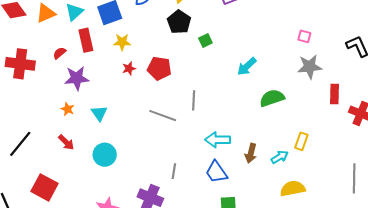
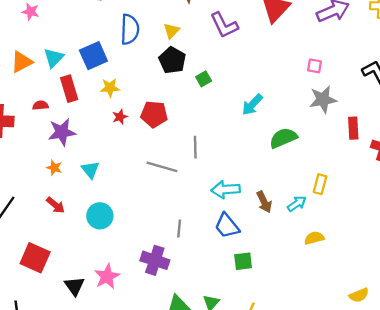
red semicircle: (59, 53) -> (40, 105), turned 40
brown arrow: (251, 153) -> (264, 202), turned -36
yellow semicircle: (293, 189) -> (314, 238), size x0.7

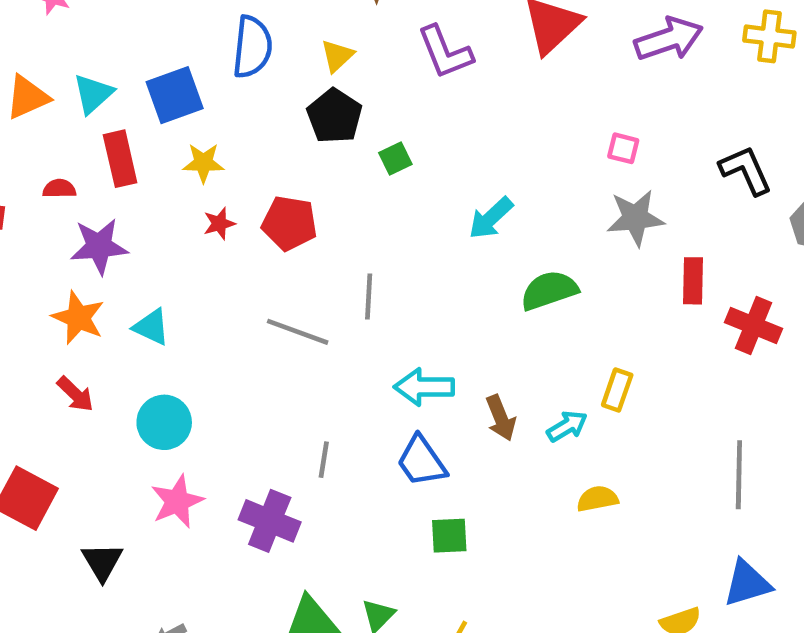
orange star: (54, 168) -> (78, 318), size x1.6
cyan triangle: (90, 170) -> (151, 327), turned -30
pink star: (107, 276) -> (177, 501), moved

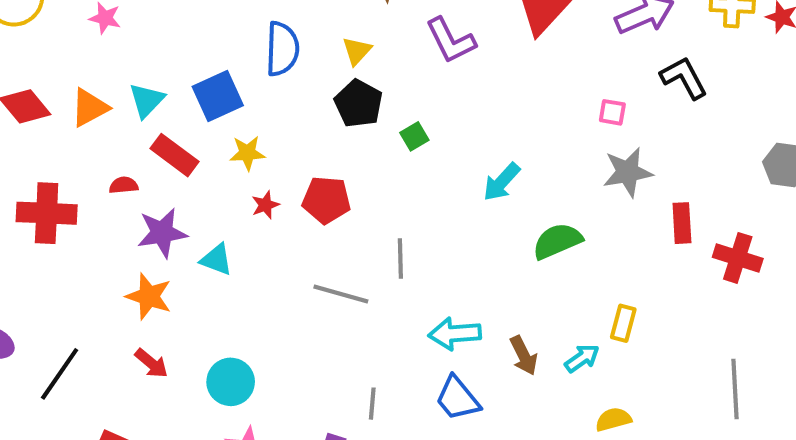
red rectangle: (120, 159) -> (175, 155), turned -36
black L-shape: (746, 170) -> (684, 78), moved
cyan triangle: (151, 327) -> (216, 260), moved

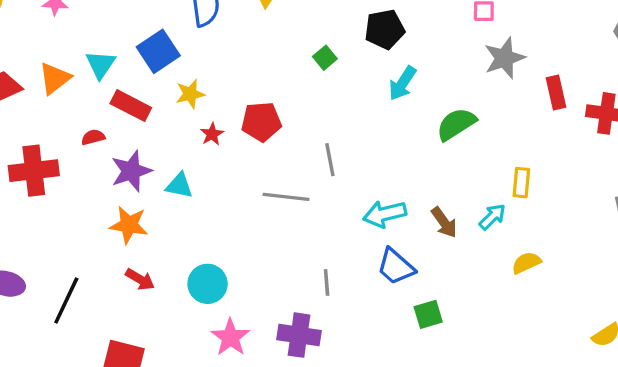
black pentagon: (359, 104) -> (385, 29), moved, turned -30

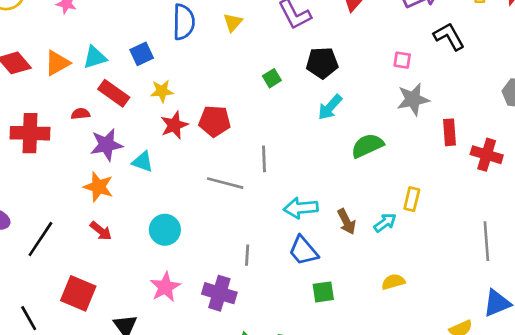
blue square: (158, 51) -> (142, 54), size x0.7
cyan triangle: (101, 64) -> (95, 57), turned 30
red star: (212, 134) -> (174, 125), size x1.5
yellow semicircle: (526, 263) -> (393, 282), moved
cyan circle: (208, 284) -> (165, 230), moved

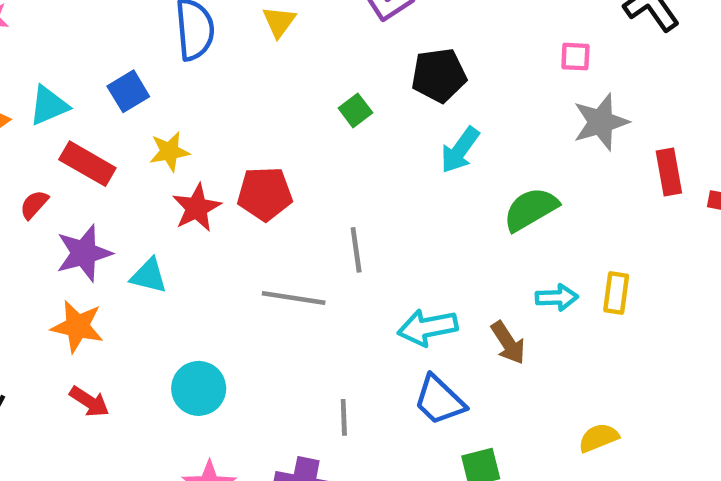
red semicircle: (80, 114) -> (34, 205), turned -36
cyan arrow: (385, 223) -> (557, 297), moved, turned 40

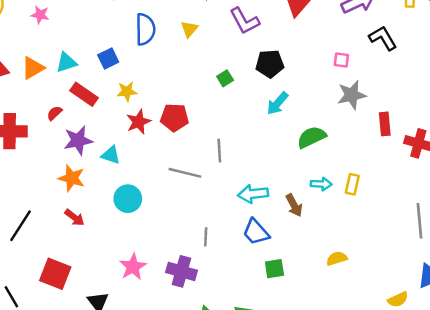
cyan circle: (199, 388) -> (128, 199), moved

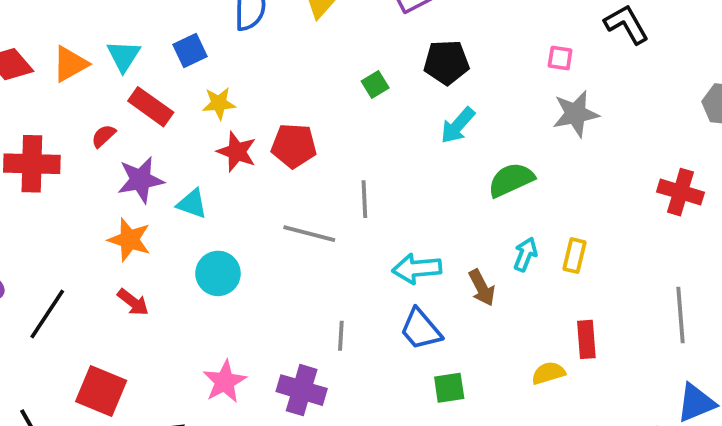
cyan triangle: (66, 62) -> (124, 56), turned -40
red star: (139, 122) -> (237, 152), turned -30
red rectangle: (385, 124) -> (586, 339), moved
cyan arrow: (321, 184) -> (525, 254), turned -72

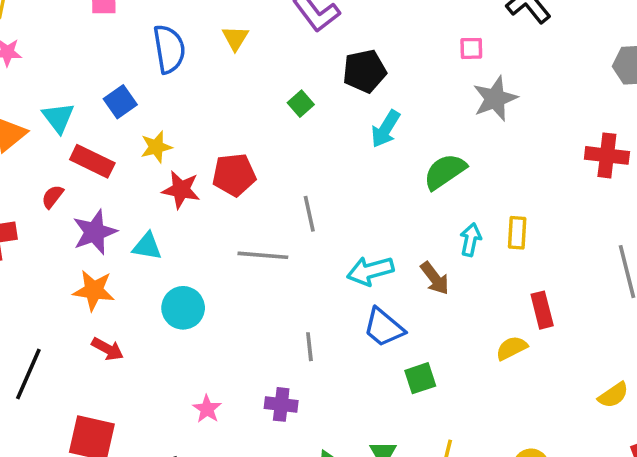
pink star: (225, 382) -> (207, 409), size x0.7
purple cross: (302, 390) -> (281, 404), size x0.7

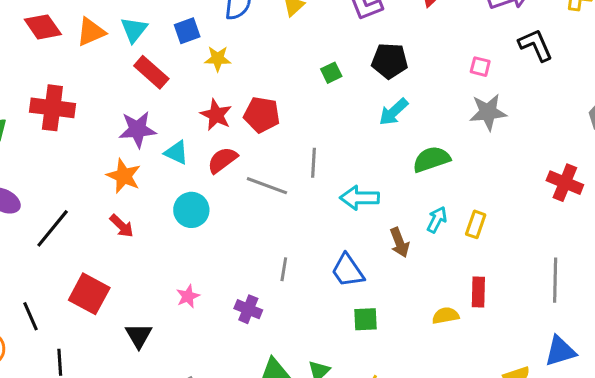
yellow star: (156, 147) -> (218, 59), moved
red semicircle: (52, 197) -> (222, 160), moved, size x1.5
cyan arrow: (370, 271) -> (360, 198), moved

